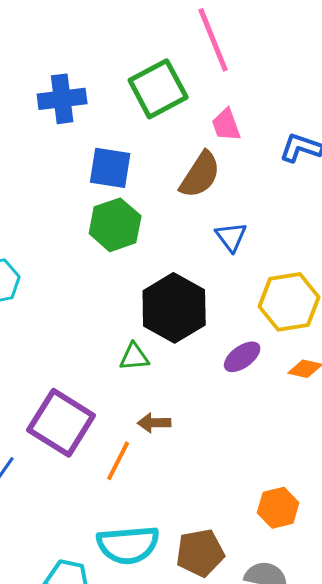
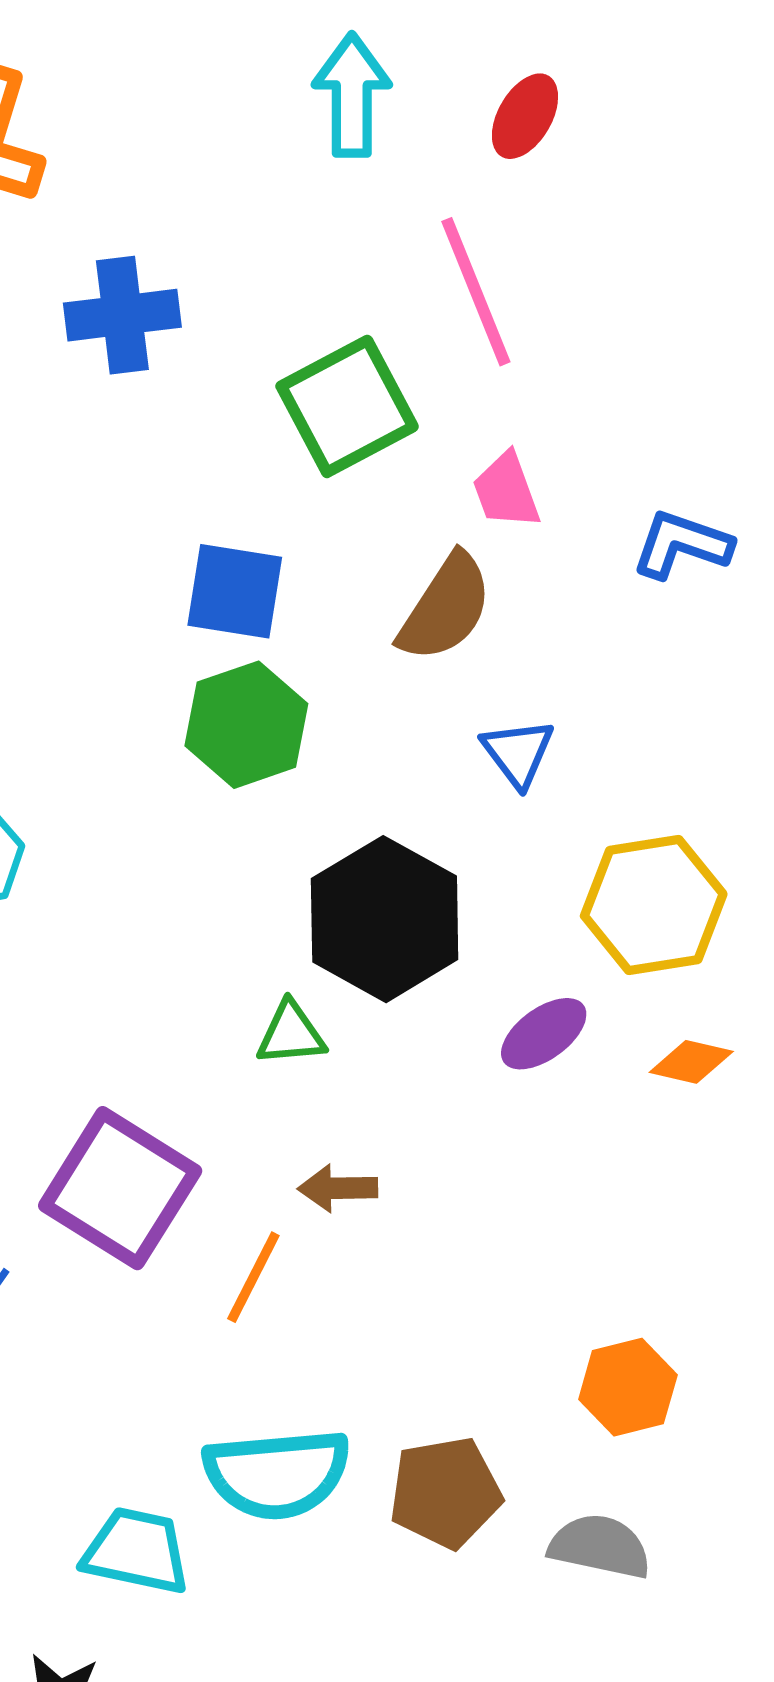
blue cross: (62, 99) -> (122, 315), moved

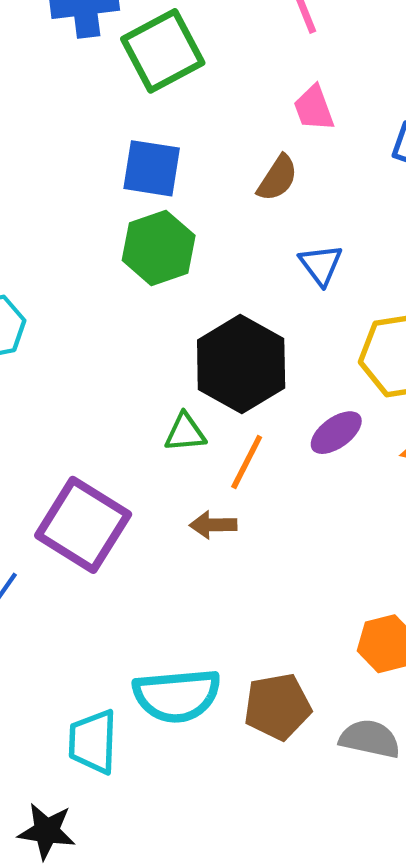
green square: (347, 406) -> (163, 51), moved
brown semicircle: (445, 608) -> (277, 178), size x0.7
orange line: (253, 1277) -> (247, 462), moved
cyan trapezoid: (136, 1551) -> (93, 742), turned -100

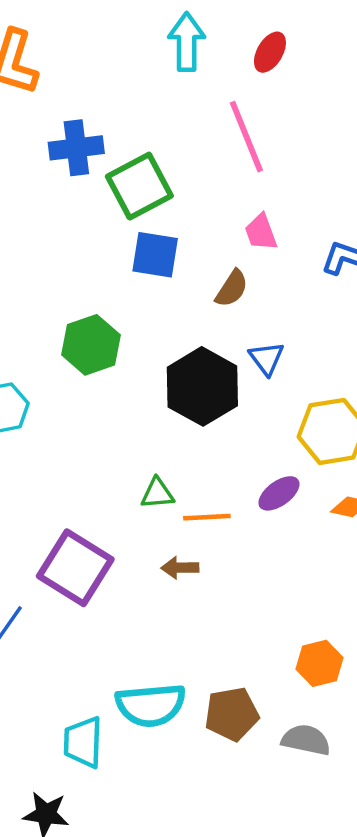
blue square: (152, 168) -> (155, 255), moved
green hexagon: (159, 248) -> (91, 345), moved
black hexagon: (241, 364) -> (202, 386), moved
orange line: (247, 462) -> (207, 517), turned 60

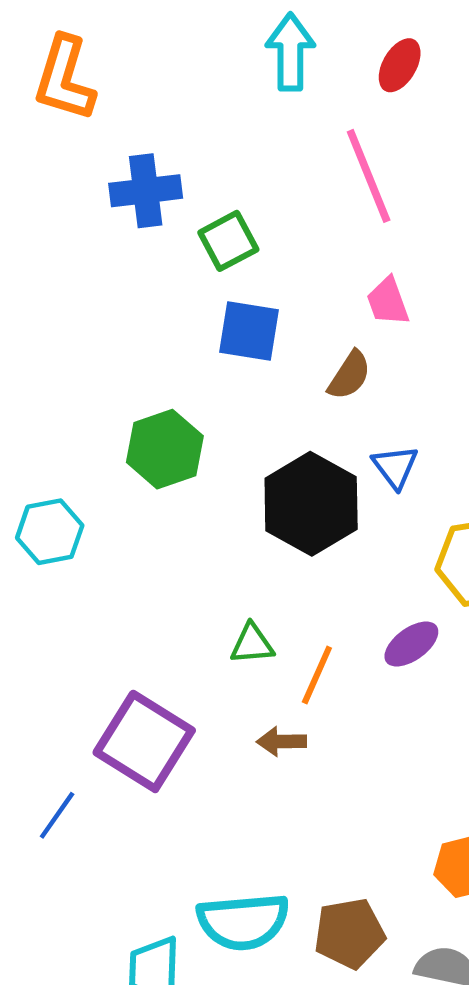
green square: (139, 186) -> (228, 241), size x0.7
orange line: (207, 517) -> (317, 675), turned -63

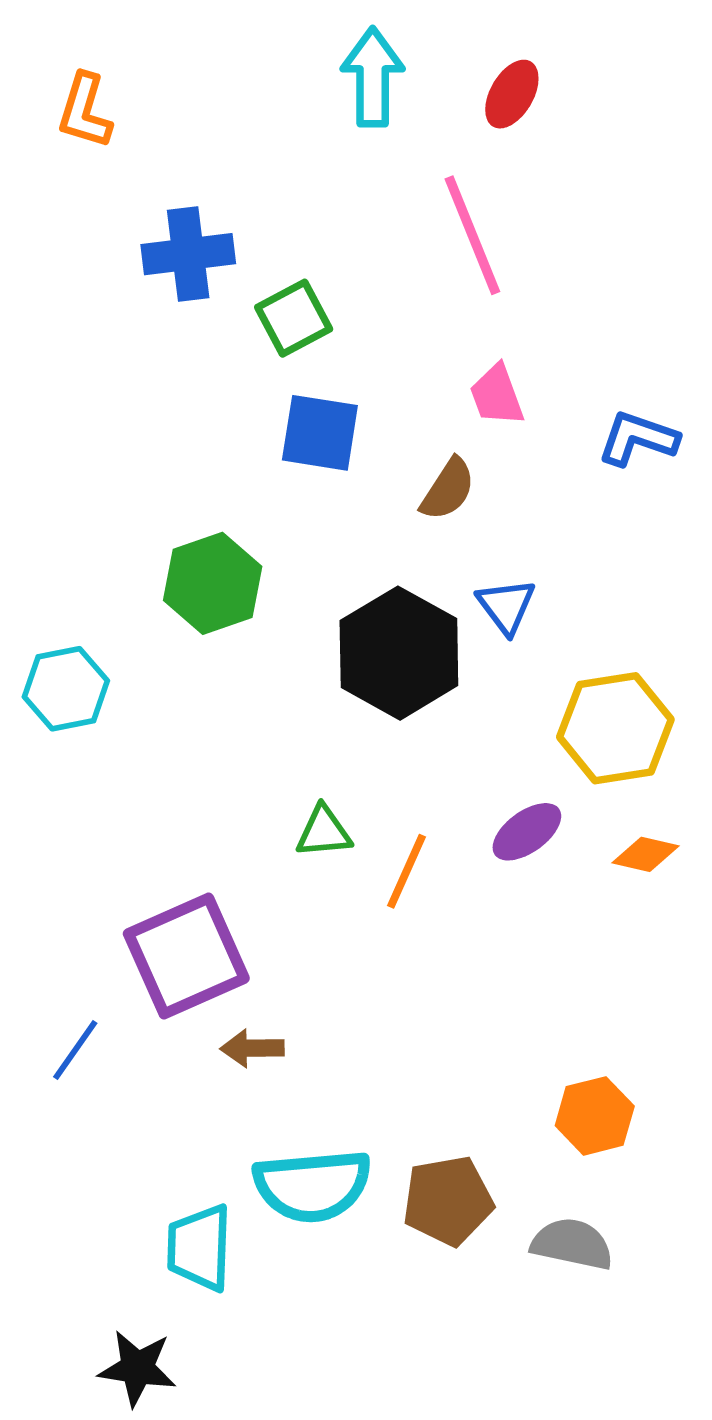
orange L-shape: (64, 79) -> (85, 111), size x0.7
purple square: (144, 741) -> (186, 956), turned 34
brown arrow: (281, 741) -> (252, 1048), moved

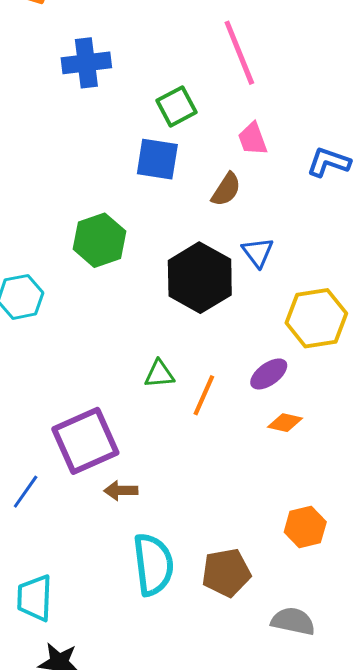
green square: (294, 318) -> (177, 106), moved
orange diamond: (645, 854) -> (285, 423), moved
cyan semicircle: (312, 1186) -> (153, 565), turned -92
gray semicircle: (572, 1244) -> (293, 621), moved
cyan trapezoid: (199, 1248) -> (35, 598), moved

